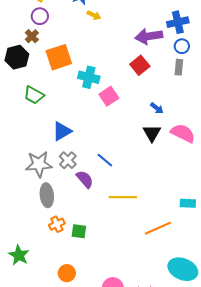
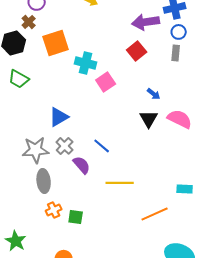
green trapezoid: (34, 95) -> (19, 79), moved

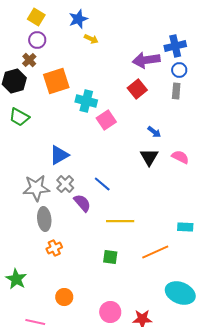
pink semicircle: (180, 119) -> (180, 157), size x0.7
green square: (76, 217) -> (110, 257), moved

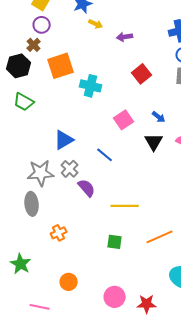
purple arrow: (146, 60) -> (125, 37), moved, size x0.6
pink square: (106, 120) -> (124, 120), moved
blue line: (102, 184) -> (105, 155), moved
gray ellipse: (44, 219) -> (32, 204), moved

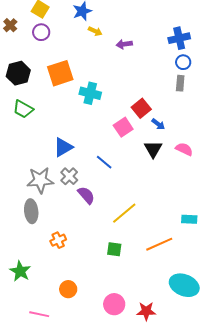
brown cross: (34, 45) -> (10, 25), moved
red square: (142, 74) -> (141, 108), moved
yellow line: (125, 206) -> (124, 213), turned -40

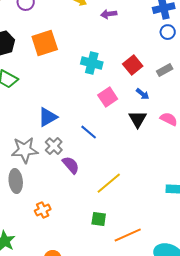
gray rectangle: (180, 83) -> (165, 70), moved, turned 56
cyan cross: (90, 93) -> (92, 63), moved
red square: (141, 108) -> (133, 65), moved
orange line: (159, 244) -> (128, 235), moved

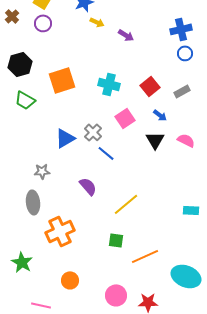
purple arrow: (109, 14) -> (126, 35), turned -140
orange square: (45, 43) -> (62, 80), moved
gray cross: (54, 146) -> (93, 132), moved
gray star: (25, 150) -> (42, 171), size x0.6
orange cross: (43, 210) -> (60, 231), size x1.8

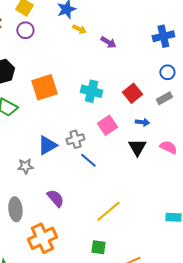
blue circle: (185, 53) -> (167, 72), moved
blue arrow: (160, 115) -> (142, 122), turned -32
gray cross: (93, 132) -> (75, 139), turned 30
gray star: (42, 171) -> (25, 166), moved
purple semicircle: (88, 186) -> (55, 198), moved

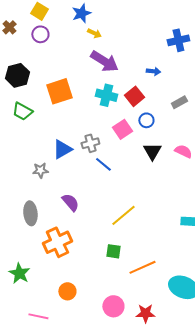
purple arrow: (108, 42) -> (104, 61), moved, size x1.8
blue circle: (167, 72) -> (146, 120), moved
red square: (132, 93) -> (134, 96), moved
blue arrow: (142, 122) -> (153, 71), moved

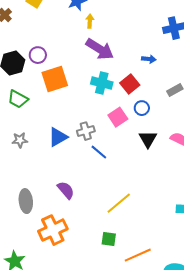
yellow arrow: (94, 33) -> (90, 21), turned -112
purple circle: (40, 34) -> (38, 55), moved
gray star: (40, 170) -> (20, 140), moved

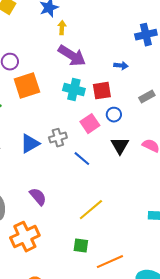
red square: (130, 84) -> (102, 91), turned 30
blue line: (99, 152) -> (82, 159), moved

